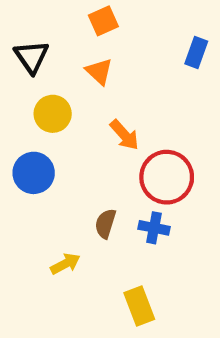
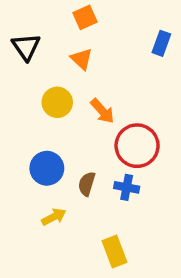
yellow circle: (53, 114) -> (57, 102), moved
blue circle: (34, 173) -> (47, 168), moved

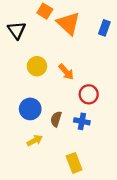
orange square: (85, 17) -> (45, 11), moved, turned -35
orange triangle: (82, 59) -> (68, 23), moved, size x1.6
red circle: (137, 146) -> (89, 94), size x0.7

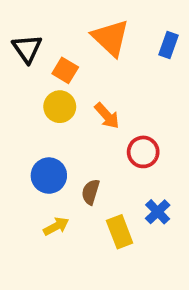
orange square: (45, 11) -> (65, 70), moved
blue cross: (82, 121) -> (158, 212), moved, turned 35
yellow rectangle: (74, 163) -> (120, 232), moved

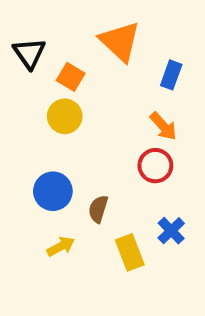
blue rectangle: (169, 45) -> (171, 75), moved
orange arrow: (107, 116) -> (163, 126), moved

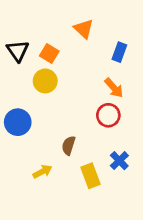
orange triangle: (120, 41) -> (84, 29), size x0.7
black triangle: (29, 53) -> (18, 51), moved
blue circle: (53, 191) -> (18, 122), moved

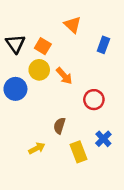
orange arrow: (114, 88) -> (64, 76), moved
blue circle: (18, 122) -> (15, 89), moved

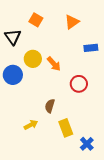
orange triangle: (72, 25) -> (72, 22), moved, turned 42
blue rectangle: (103, 45) -> (91, 48), moved, turned 64
orange square: (43, 46) -> (36, 20), moved
blue cross: (103, 139) -> (87, 144), moved

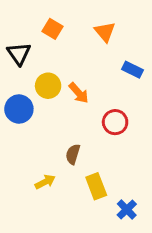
orange triangle: (72, 22) -> (105, 32), turned -35
blue rectangle: (91, 48) -> (133, 70), turned 32

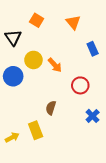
blue rectangle: (133, 70) -> (93, 49), turned 40
yellow arrow: (45, 182) -> (12, 137), moved
yellow rectangle: (96, 186) -> (36, 130), moved
blue cross: (127, 210) -> (93, 116), moved

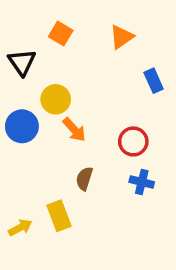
orange triangle: (73, 22) -> (121, 37), turned 35
orange arrow: (55, 65) -> (74, 130), moved
blue cross: (93, 116) -> (142, 182), moved, turned -32

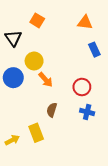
orange triangle: (121, 37) -> (85, 23), moved, turned 42

